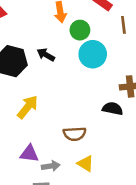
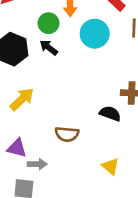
green circle: (80, 30) -> (49, 23), moved
cyan circle: (93, 54) -> (95, 34), moved
yellow triangle: (86, 163) -> (110, 166), moved

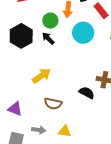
yellow arrow: (22, 99) -> (41, 76), moved
gray arrow: (37, 164) -> (39, 130), moved
yellow triangle: (110, 166) -> (65, 131), moved, turned -40

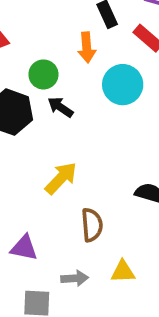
green circle: (50, 21) -> (43, 74), moved
brown semicircle: (53, 104) -> (92, 225), turned -96

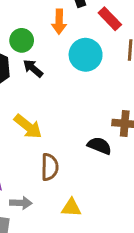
yellow arrow: (61, 178) -> (28, 126), turned 80
gray arrow: (75, 278) -> (21, 203), moved

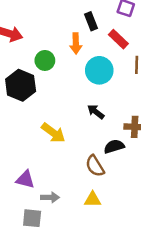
black arrow: (33, 68) -> (96, 112), moved
black semicircle: (99, 146) -> (114, 146), turned -36
brown semicircle: (50, 167) -> (95, 166), moved, turned 150

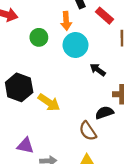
cyan circle: (99, 70) -> (75, 45), moved
black hexagon: (21, 85) -> (19, 87), moved
black arrow: (96, 112) -> (98, 70), moved

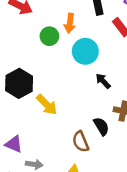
orange arrow: (66, 21) -> (70, 23), moved
black semicircle: (104, 113) -> (101, 126), turned 66

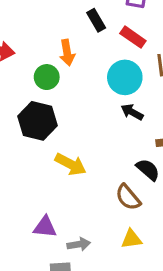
cyan circle: (85, 51) -> (125, 77), moved
black hexagon: (19, 83) -> (38, 121), moved

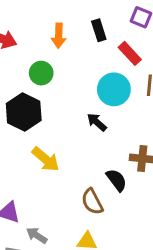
orange arrow: (67, 53) -> (59, 36), moved
black arrow: (132, 112) -> (97, 122), moved
gray arrow: (79, 244) -> (37, 235), turned -150

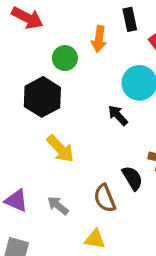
orange arrow: (59, 36) -> (99, 39), moved
gray arrow: (37, 235) -> (58, 205), moved

